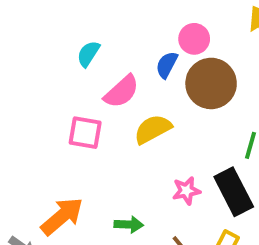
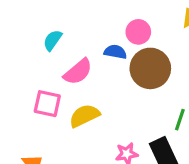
blue semicircle: (167, 65) -> (115, 52), turned 70
yellow semicircle: (153, 129) -> (84, 116), moved

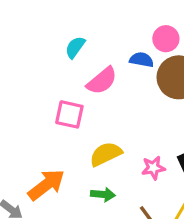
yellow semicircle: (84, 116) -> (106, 154), moved

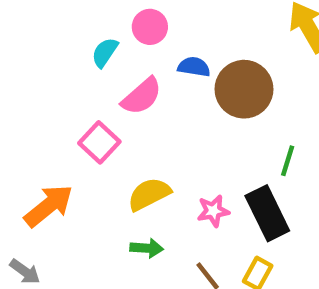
pink circle: (166, 39) -> (150, 27), moved
pink square: (69, 114) -> (99, 142), turned 32
orange arrow: (46, 185) -> (49, 206), moved

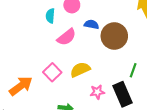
cyan semicircle: (105, 52) -> (50, 16), turned -32
pink square: (99, 142) -> (52, 72), moved
yellow semicircle: (149, 194) -> (80, 70), moved

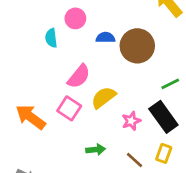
pink semicircle: (67, 37) -> (79, 76), moved
green line: (133, 70) -> (170, 84), turned 56
orange arrow: (21, 86) -> (31, 117), moved, turned -95

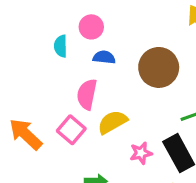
blue semicircle: (105, 38) -> (104, 57), moved
pink semicircle: (79, 76) -> (87, 94), turned 145

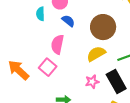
blue semicircle: (104, 57) -> (68, 21), turned 32
yellow semicircle: (112, 122) -> (96, 54), moved

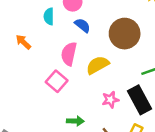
yellow semicircle: (96, 54) -> (98, 65), moved
orange arrow: (18, 70) -> (23, 42), moved, size x0.6

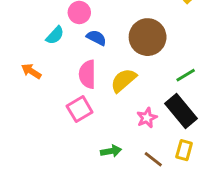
cyan semicircle: (49, 16) -> (55, 35), turned -126
pink square: (57, 81) -> (80, 109), turned 30

